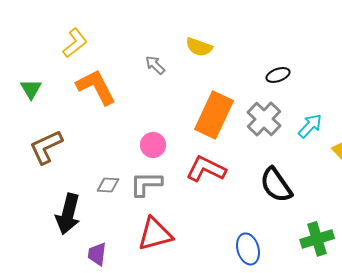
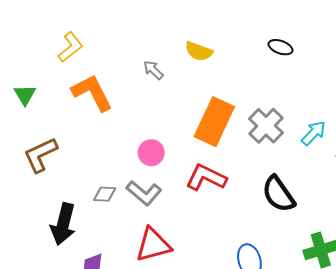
black ellipse: (278, 75) -> (280, 47), moved, turned 40
gray L-shape: (146, 184) -> (144, 193), turned -140

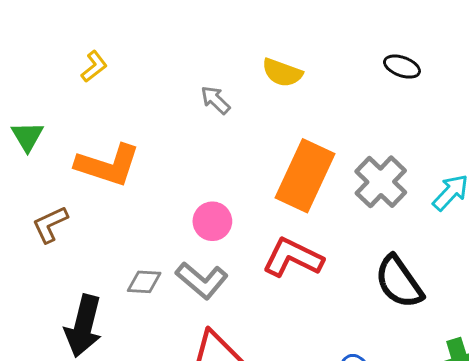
yellow L-shape: (70, 47) -> (94, 67), size x0.7
orange L-shape: (92, 93) -> (108, 165), moved, turned 135
brown L-shape: (40, 155) -> (50, 224), size x0.7

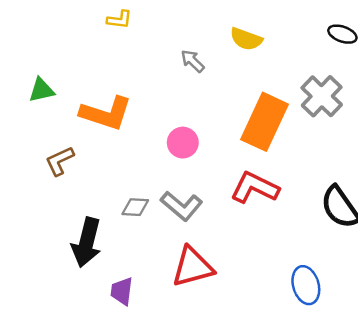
yellow L-shape: (94, 67) -> (119, 19), moved, turned 45
green triangle: (27, 136) -> (41, 90), turned 48
gray cross: (381, 182) -> (322, 96), moved
pink circle: (212, 221) -> (183, 143), moved

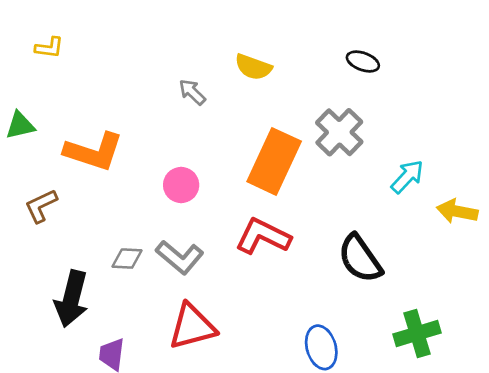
yellow L-shape: (119, 19) -> (49, 48), moved

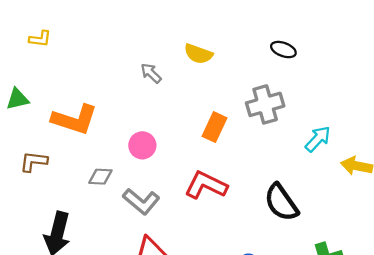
gray cross: (339, 132) -> (265, 104), turned 30
orange rectangle: (274, 161) -> (214, 127), size x0.6
brown L-shape: (41, 206) -> (34, 162), turned 32
gray diamond: (127, 259) -> (100, 177), moved

